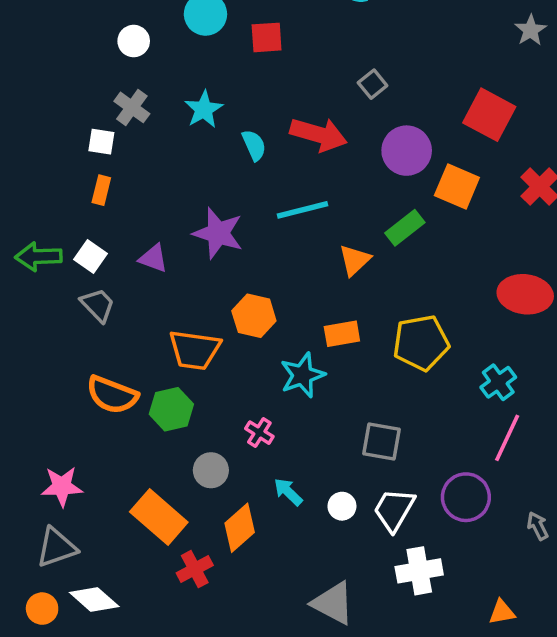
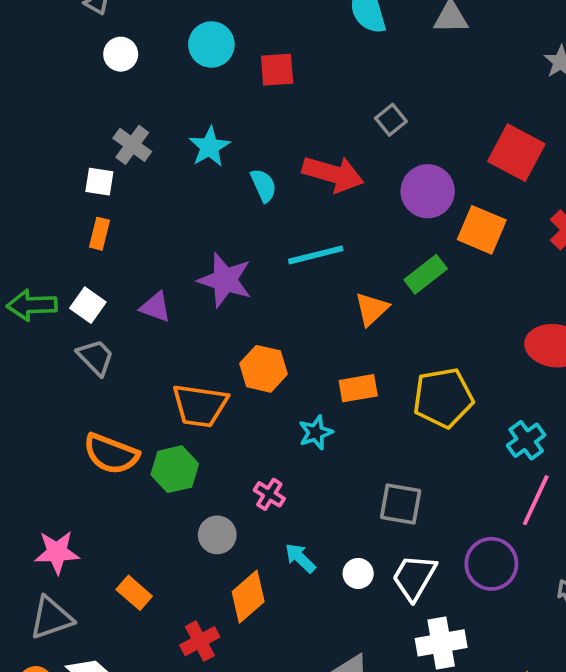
white circle: (134, 41) -> (121, 54), moved
cyan star: (302, 375) -> (316, 433), size x0.7
orange rectangle: (159, 517) -> (134, 593), moved, size x0.6

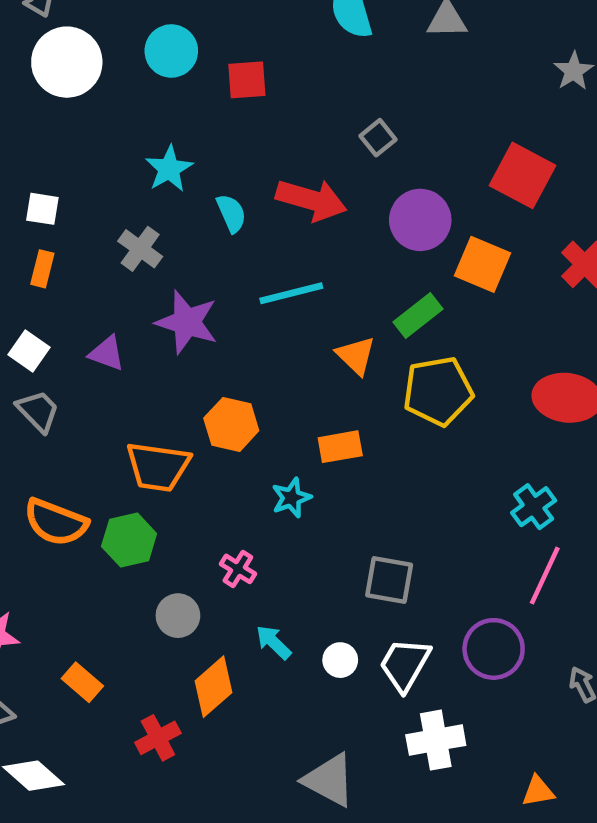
white circle: (121, 54) -> (67, 62), size x1.8
gray cross: (132, 145) -> (140, 249), moved
orange triangle: (372, 309) -> (356, 356), turned -33
yellow pentagon: (443, 398) -> (438, 391), moved

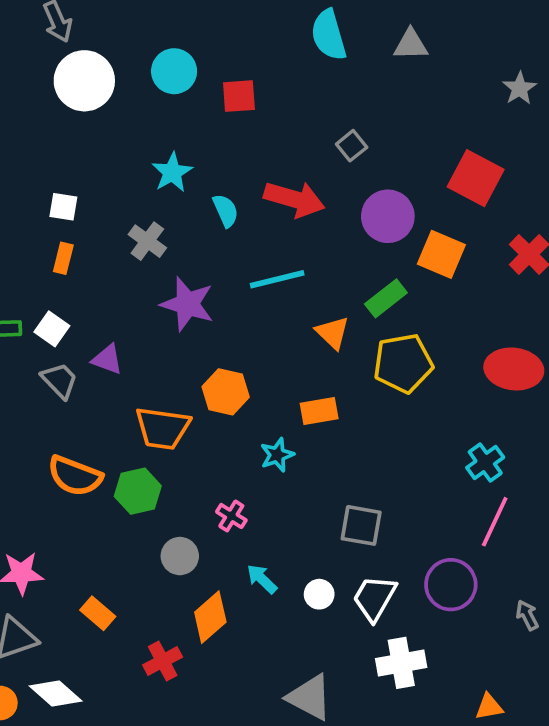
purple triangle: (107, 353) -> (107, 359), moved

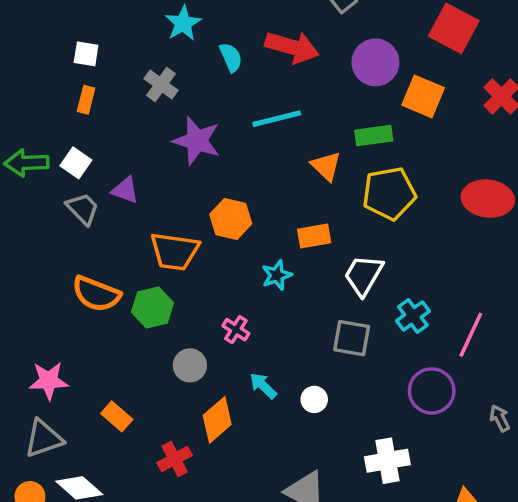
green rectangle: (386, 298) -> (374, 136), turned 30
cyan cross: (485, 463) -> (413, 316), moved
white trapezoid: (374, 598) -> (364, 275), moved

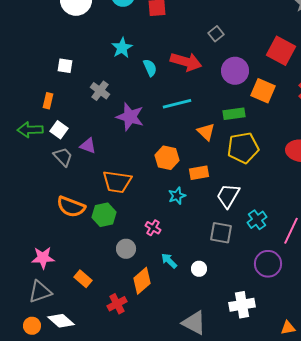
gray cross: (161, 85) -> (100, 91), moved
orange rectangle: (86, 100) -> (48, 101), moved
orange hexagon: (231, 219) -> (167, 158), moved

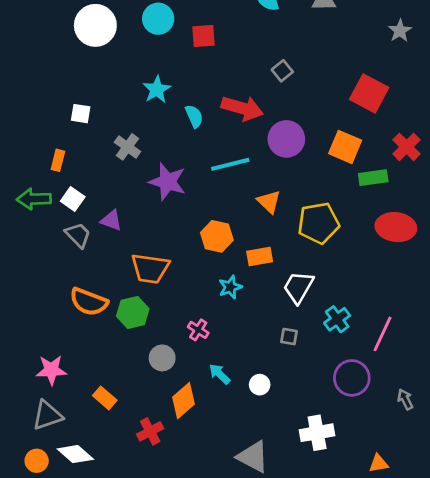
purple circle: (235, 71) -> (286, 139), moved
green rectangle: (234, 114) -> (373, 178), moved
gray square: (221, 233) -> (289, 337), size x0.6

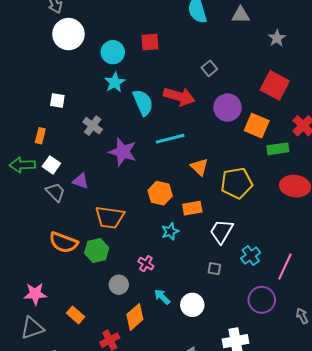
cyan circle: (158, 19) -> (113, 52), moved
gray star: (400, 31) -> (277, 38), moved
cyan semicircle: (194, 116) -> (143, 103), size x1.5
purple circle: (286, 139) -> (228, 108), moved
white circle: (260, 385) -> (192, 305), size x1.5

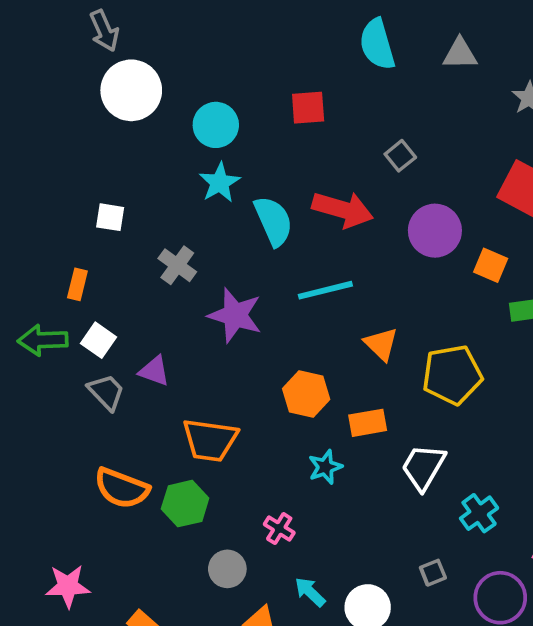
red square: (150, 42) -> (308, 108), moved
orange square: (257, 126) -> (491, 265), size x0.7
gray square: (214, 269) -> (433, 573), moved, turned -32

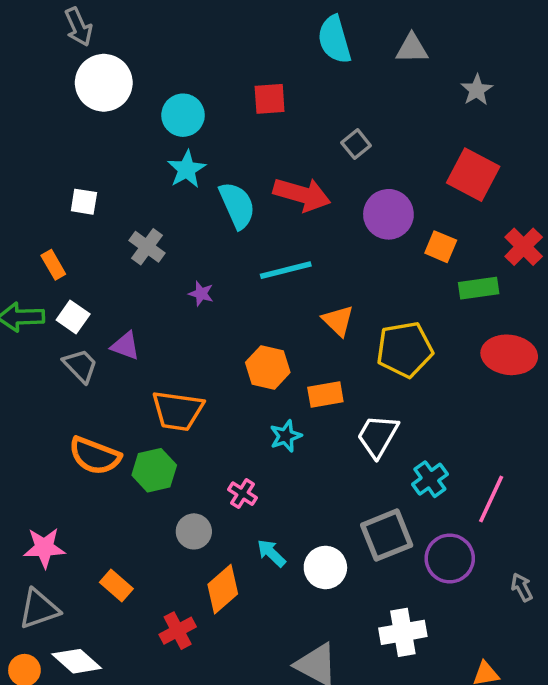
orange rectangle: (77, 284) -> (53, 265), turned -44
purple star: (235, 315) -> (201, 294), size x0.5
gray square: (433, 573) -> (387, 535), size x2.0

